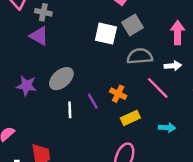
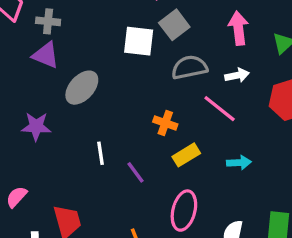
gray ellipse: (61, 79) -> (82, 88), moved
purple line: (93, 101) -> (136, 172), moved

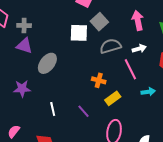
pink line: (220, 109) -> (130, 69), turned 30
white line: (100, 153) -> (53, 109), moved
cyan arrow: (239, 163) -> (148, 92), moved

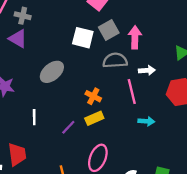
pink arrow: (138, 20) -> (135, 37), moved
gray ellipse: (47, 63) -> (52, 72), moved
yellow rectangle: (113, 98) -> (94, 118), moved
purple line: (83, 111) -> (68, 127), turned 72

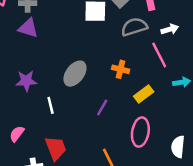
gray ellipse: (52, 72) -> (75, 74), moved
white line: (34, 117) -> (51, 105), moved
yellow rectangle: (94, 118) -> (144, 94), moved

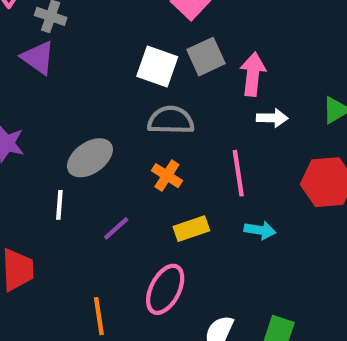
gray semicircle: (134, 27) -> (171, 120), moved
white arrow: (170, 29) -> (272, 118), moved
white line: (51, 105) -> (59, 205), moved

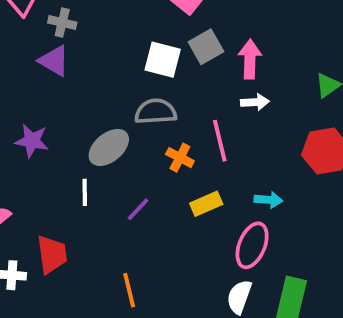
white arrow: (272, 118) -> (255, 102), moved
gray semicircle: (171, 120) -> (156, 112), moved
pink line: (238, 173) -> (220, 141), moved
pink ellipse: (165, 289) -> (252, 245), moved

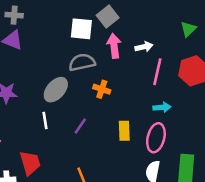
pink arrow: (250, 59) -> (114, 46), moved
pink line: (220, 141) -> (157, 72), moved, turned 35
yellow rectangle: (206, 204) -> (124, 131), moved, turned -60

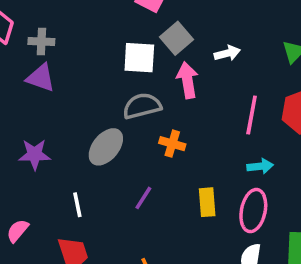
white arrow: (144, 47) -> (227, 53), moved
white line: (45, 120) -> (77, 205), moved

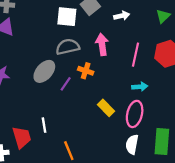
pink arrow: (187, 80) -> (102, 44), moved
purple line: (143, 198) -> (66, 84), moved
yellow rectangle: (207, 202) -> (106, 108), turned -42
white line: (77, 205) -> (44, 125), moved

